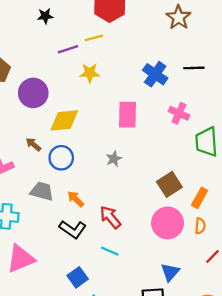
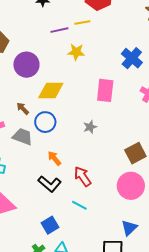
gray trapezoid: (42, 191) -> (23, 137), moved

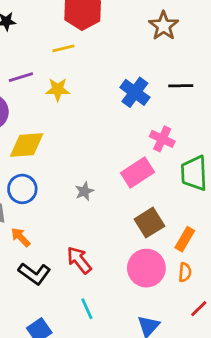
purple line: (59, 30) -> (21, 77), moved
pink rectangle: (105, 90) -> (137, 172), moved, turned 55
orange arrow: (54, 158) -> (21, 237), moved
cyan line: (79, 205) -> (87, 309), moved, turned 42

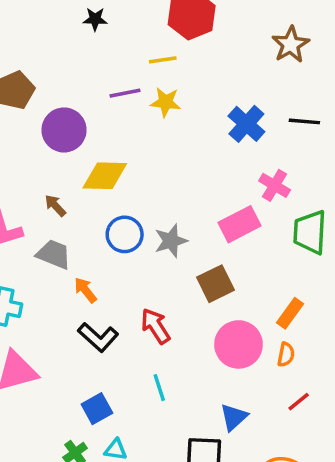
purple line: (21, 77) -> (125, 93), moved
yellow star: (58, 90) -> (166, 102), moved
blue circle: (22, 189) -> (125, 234), moved
gray star: (84, 191) -> (171, 241), size x1.4
brown square: (149, 223) -> (216, 284), moved

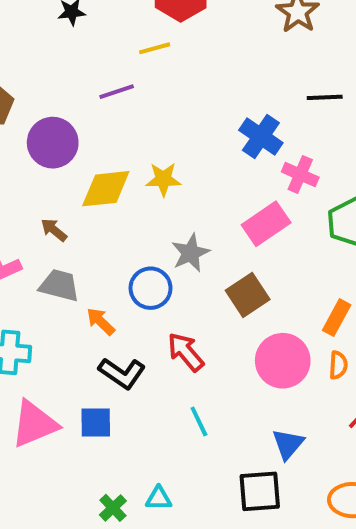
yellow star: (166, 102) -> (163, 179), moved
blue cross: (246, 124) -> (261, 137), moved
blue circle: (125, 234) -> (151, 288), moved
blue square: (97, 409) -> (96, 423), moved, turned 36

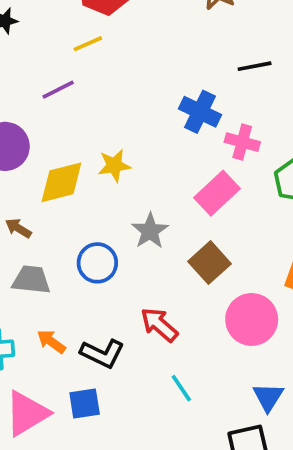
blue circle: (151, 288) -> (97, 263), moved
orange arrow: (101, 321) -> (51, 342), moved

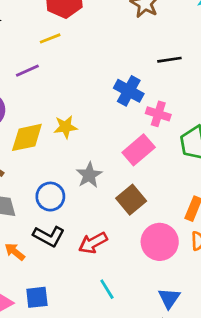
red arrow: (159, 325) -> (93, 243), turned -72
black L-shape: (102, 353) -> (49, 236), moved

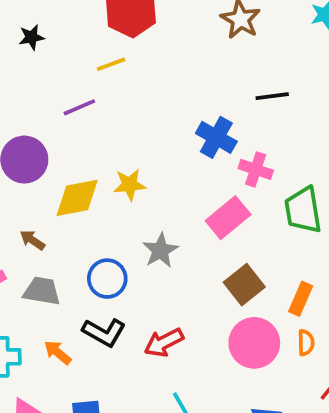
brown square: (131, 200) -> (244, 285), moved

